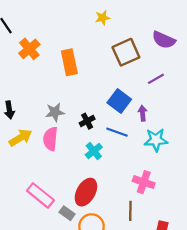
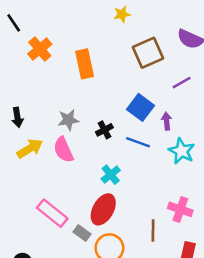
pink semicircle: (50, 139) -> (63, 150), turned -30
cyan star: (156, 140) -> (182, 151), turned 30
cyan cross: (94, 151) -> (111, 175), moved
pink cross: (144, 182) -> (180, 209), moved

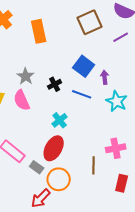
purple line: (182, 83) -> (121, 37), moved
gray star: (68, 120) -> (26, 76), turned -30
pink cross: (180, 209) -> (116, 148), turned -30

